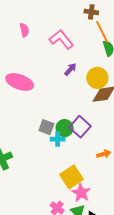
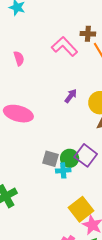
pink L-shape: (61, 39) -> (64, 47), moved

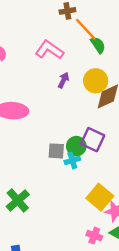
pink L-shape: (64, 47) -> (49, 50), moved

